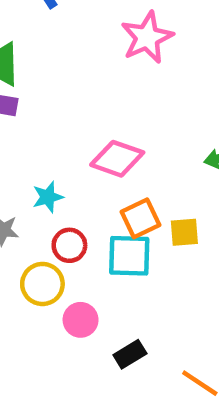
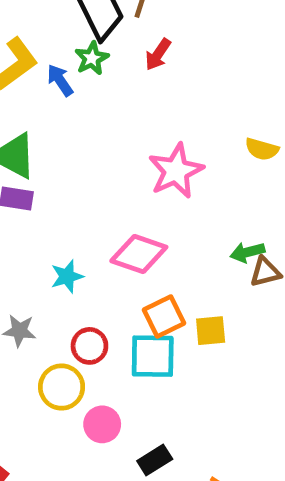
pink star: (147, 37) -> (176, 171), moved
cyan star: (48, 197) -> (67, 276), moved

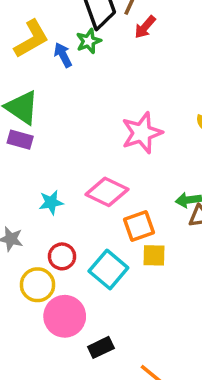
red arrow: (158, 54) -> (145, 27), moved
orange square: (164, 317) -> (139, 226), moved
cyan square: (153, 356) -> (108, 270), turned 33
pink circle: (102, 424) -> (65, 316), size x1.5

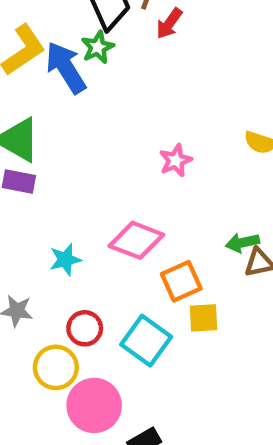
blue arrow: (63, 55) -> (66, 68), size x1.6
pink star: (142, 133) -> (176, 161), size x0.6

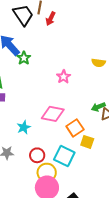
green star: (98, 47) -> (24, 58), moved
yellow square: (204, 318) -> (87, 142), turned 32
yellow circle: (56, 367) -> (47, 173), moved

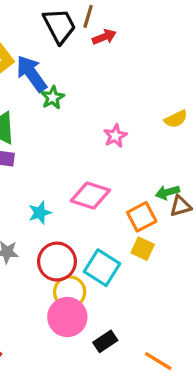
red arrow: (51, 19) -> (104, 37), turned -144
yellow semicircle: (98, 63) -> (176, 119), turned -40
orange square: (75, 128) -> (142, 217), moved
red circle: (37, 155) -> (57, 262), size x1.5

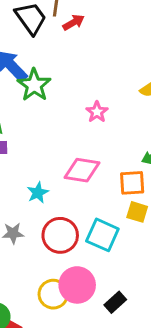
green star: (53, 98) -> (34, 85), size x1.5
orange square: (142, 217) -> (132, 183), turned 32
yellow circle: (70, 292) -> (53, 294), moved

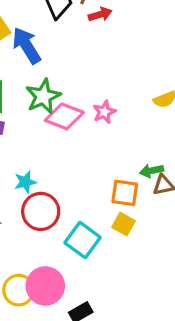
green star: (34, 85) -> (43, 96), moved
pink diamond: (82, 170) -> (64, 116), moved
red circle: (60, 235) -> (41, 211), moved

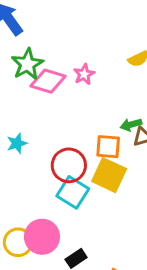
red circle: (41, 211) -> (69, 165), moved
yellow square: (124, 224) -> (109, 175), size x1.6

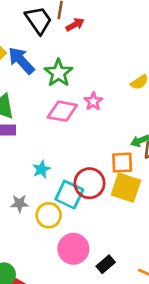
green star: (27, 64) -> (58, 73), moved
cyan square: (73, 192) -> (69, 195), moved
yellow circle: (18, 242) -> (49, 215), moved

